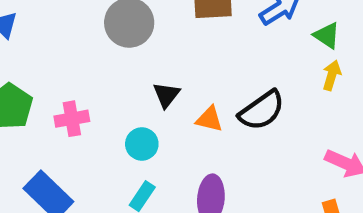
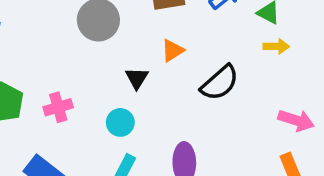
yellow arrow: (332, 75) -> (276, 46), turned 80
orange triangle: (209, 119) -> (172, 50), moved, turned -40

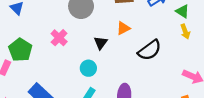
yellow arrow: (276, 46) -> (185, 32), turned 64
pink cross: (58, 107) -> (59, 38), moved, turned -35

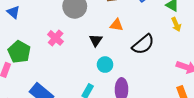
orange triangle: (123, 28) -> (117, 25), turned 40
cyan circle: (88, 68) -> (105, 65), moved

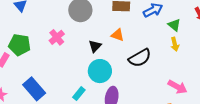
green pentagon: (19, 52) -> (20, 45), turned -30
cyan circle: (105, 65) -> (100, 71), size x1.5

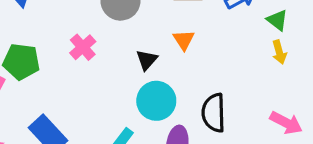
orange triangle: (118, 35) -> (184, 40), turned 40
black semicircle: (140, 58) -> (214, 113), moved, turned 120

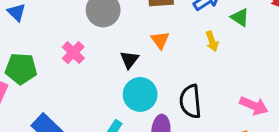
yellow arrow: (279, 52) -> (212, 41), moved

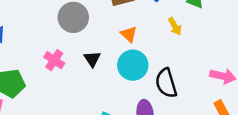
black triangle: (129, 60) -> (92, 59), moved
cyan circle: (140, 94) -> (133, 65), moved

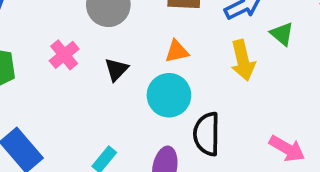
yellow arrow: (175, 26) -> (243, 60), size x1.5
orange triangle: (129, 34) -> (177, 51), turned 48

